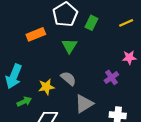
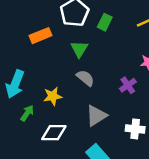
gray semicircle: (68, 78) -> (85, 78), moved
green arrow: (24, 102) -> (27, 113), turned -32

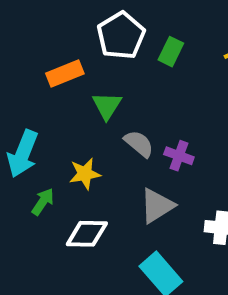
green triangle: (79, 49) -> (107, 106), moved
purple cross: (128, 85) -> (179, 156), moved, turned -35

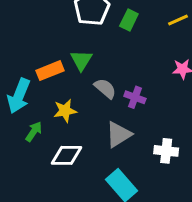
orange rectangle: (65, 74) -> (50, 71), moved

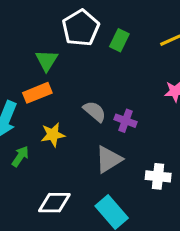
green triangle: (81, 60) -> (47, 60), moved
white diamond: (66, 155) -> (54, 203), moved

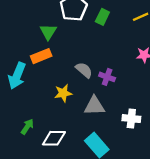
yellow star: (53, 135) -> (63, 93), moved
green arrow: (20, 156) -> (27, 127), moved
gray triangle: (109, 159) -> (94, 106), turned 30

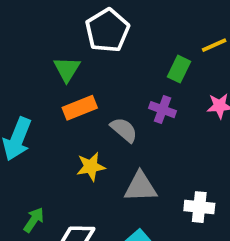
green rectangle: (102, 17) -> (179, 69), moved
orange rectangle: (41, 56) -> (80, 108), moved
purple cross: (107, 77) -> (163, 110), moved

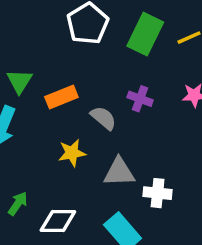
green triangle: (67, 69) -> (20, 81), moved
green rectangle: (179, 69) -> (145, 34), moved, size x1.6
white cross: (199, 207) -> (158, 193), moved

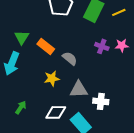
orange rectangle: (61, 97) -> (46, 46), turned 60
purple cross: (140, 99) -> (102, 46), moved
white diamond: (58, 221) -> (56, 112), moved

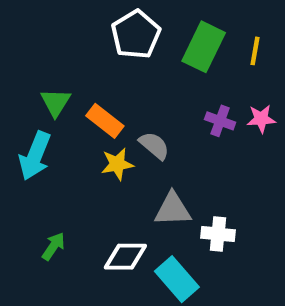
yellow line: (119, 12) -> (255, 51), turned -56
yellow star: (52, 78) -> (117, 164), moved

